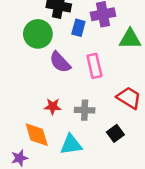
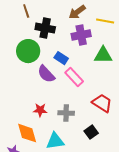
blue rectangle: (78, 28) -> (61, 58), moved, turned -72
pink rectangle: (94, 66) -> (74, 77), turned -30

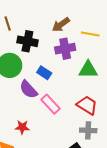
pink rectangle: (74, 77) -> (50, 104), moved
red trapezoid: (102, 103) -> (87, 105), moved
gray cross: (66, 113) -> (88, 130), moved

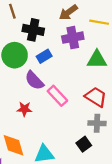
blue rectangle: (44, 73) -> (44, 56), moved, turned -64
red star: (22, 127) -> (24, 109), moved

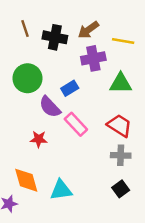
black cross: (33, 30) -> (55, 37), moved
blue rectangle: (44, 56) -> (70, 88), moved
black square: (84, 144) -> (121, 189), moved

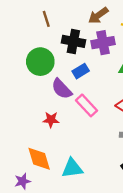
brown line: (25, 29) -> (46, 19), moved
black cross: (55, 37) -> (73, 41), moved

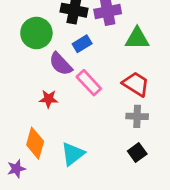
orange diamond: (39, 159) -> (35, 143), turned 32
cyan triangle: (72, 168) -> (73, 154), turned -30

